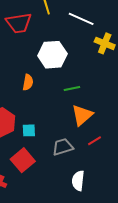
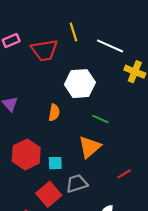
green line: (72, 88) -> (100, 119), turned 35
orange triangle: (82, 115) -> (90, 147), moved
gray trapezoid: (63, 147) -> (77, 184), moved

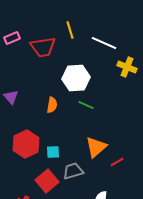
green line: (100, 119) -> (86, 105), moved
orange triangle: (90, 147) -> (96, 147), moved

